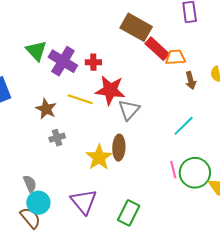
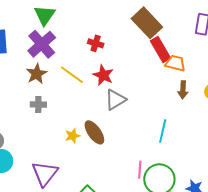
purple cross: (63, 61) -> (42, 44), moved
red star: (110, 90) -> (103, 75), size x0.7
cyan line: (184, 126) -> (163, 131), turned -50
brown ellipse: (119, 148) -> (94, 132), turned -55
yellow star: (99, 157) -> (73, 136), size x0.6

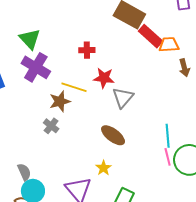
brown star: (37, 74) -> (60, 101), moved, turned 30
gray cross: (38, 105) -> (51, 126), turned -35
cyan line: (163, 131) -> (168, 136), moved
yellow star: (73, 136) -> (103, 168), moved

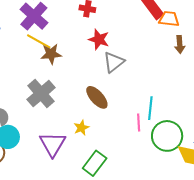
yellow line: (74, 87) -> (39, 41), moved
gray cross: (51, 126) -> (41, 94), moved, size x1.8
pink line: (168, 157) -> (139, 123), moved

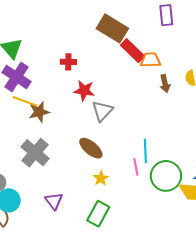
yellow star: (81, 128) -> (101, 178), moved
purple triangle: (52, 144) -> (54, 201), size x0.7

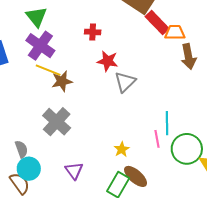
brown arrow: (165, 84) -> (188, 57), size x1.4
brown ellipse: (91, 148) -> (136, 176), moved

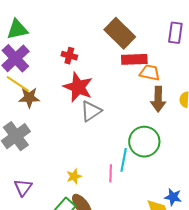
green triangle: (36, 17) -> (17, 29), turned 45
red rectangle: (157, 23) -> (134, 59), turned -60
red star: (108, 61) -> (78, 87), size x1.4
green circle: (187, 149) -> (144, 142), moved

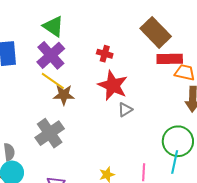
green triangle: (17, 29) -> (53, 26), turned 45
gray triangle: (91, 111) -> (125, 110), size x0.7
cyan line: (124, 160) -> (175, 162), moved

